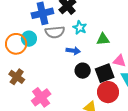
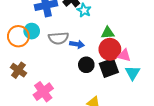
cyan star: (80, 28) -> (84, 10), moved
gray semicircle: (55, 32) -> (58, 38), moved
red circle: (108, 92) -> (110, 49), moved

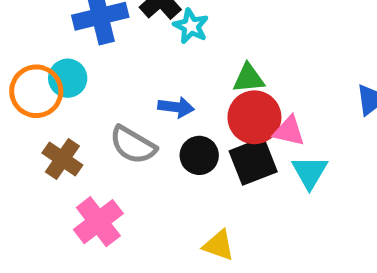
gray semicircle: (58, 38) -> (133, 145), moved, turned 36
brown cross: (18, 70) -> (62, 159), moved

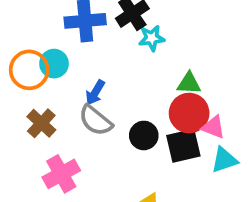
cyan star: (191, 26) -> (152, 38), turned 30
blue arrow: (176, 107) -> (95, 93), moved, turned 105
cyan triangle: (310, 172) -> (224, 160), turned 32

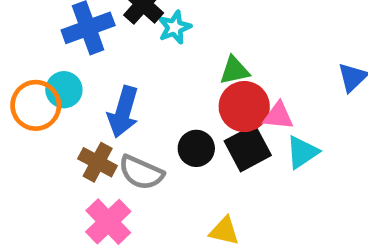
blue arrow: (95, 93) -> (123, 112), size x1.5
gray semicircle: (95, 120) -> (141, 173), moved
brown cross: (41, 123) -> (98, 162), moved

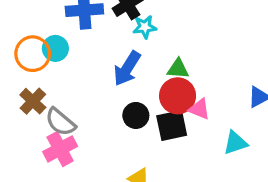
blue arrow: (123, 112) -> (127, 69), moved
cyan triangle: (302, 152) -> (235, 143), moved
brown cross: (98, 162) -> (33, 101), moved
gray semicircle: (141, 173) -> (60, 122), moved

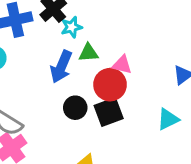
green triangle: (178, 69) -> (89, 53), moved
pink triangle: (199, 109) -> (122, 65), moved

